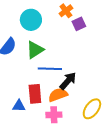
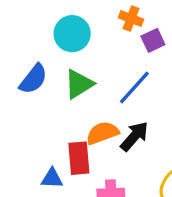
orange cross: (66, 11) -> (131, 19), turned -32
blue line: (50, 69) -> (134, 88), moved, turned -50
orange semicircle: (58, 95) -> (102, 133), moved

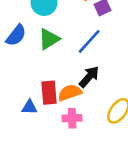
orange semicircle: (102, 133) -> (70, 93), moved

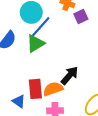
blue line: (89, 41) -> (41, 27), moved
blue triangle: (29, 107) -> (19, 101), turned 32

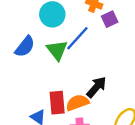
blue line: (41, 27) -> (77, 38), moved
green triangle: (35, 43) -> (57, 50), turned -36

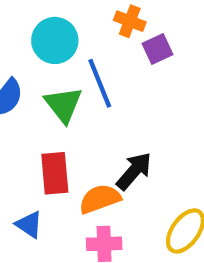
blue line: (77, 38) -> (100, 83), turned -64
red rectangle: (57, 103) -> (55, 173), moved

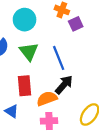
blue line: (100, 83) -> (59, 58), moved

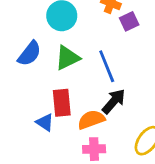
green triangle: (29, 52) -> (67, 58), turned 42
blue triangle: (12, 111) -> (45, 122), moved

